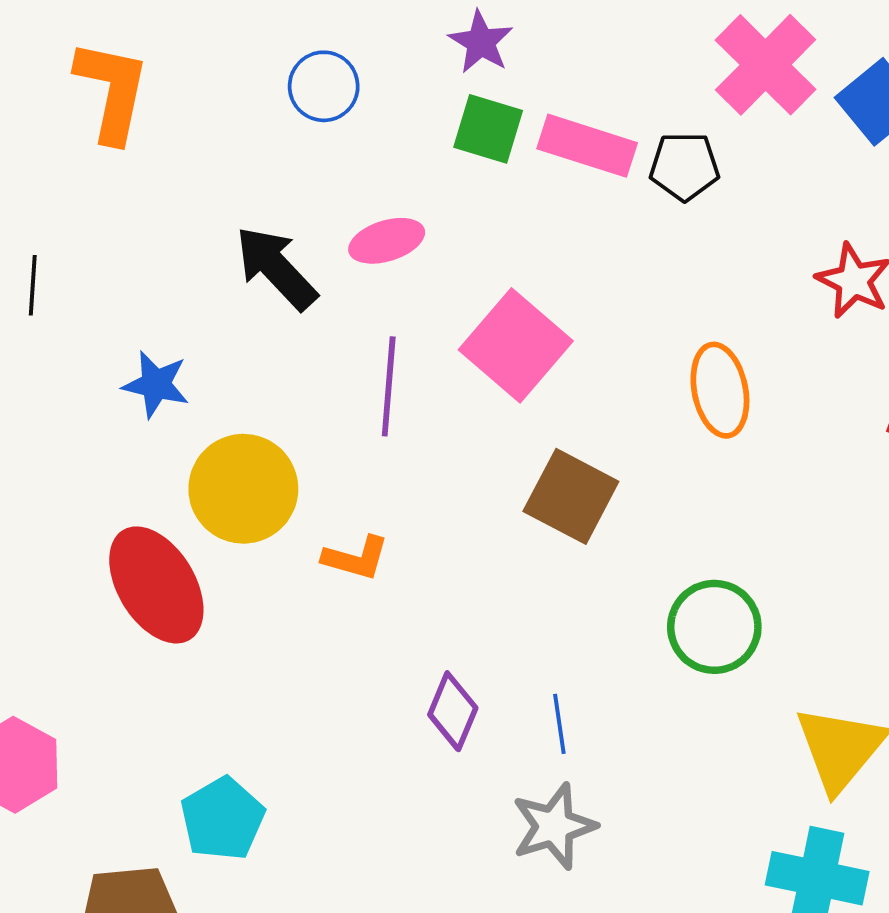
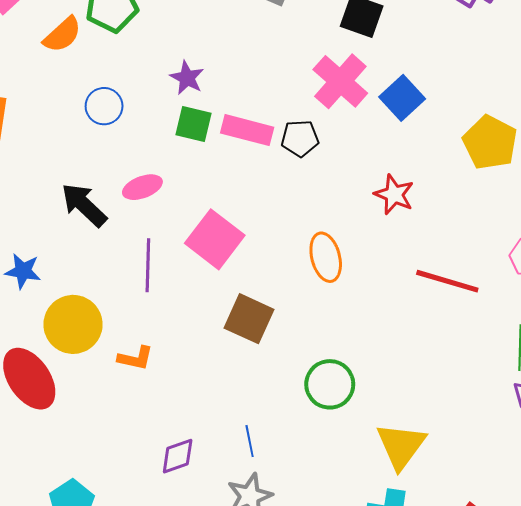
purple diamond: (453, 711) -> (178, 456), moved, turned 51

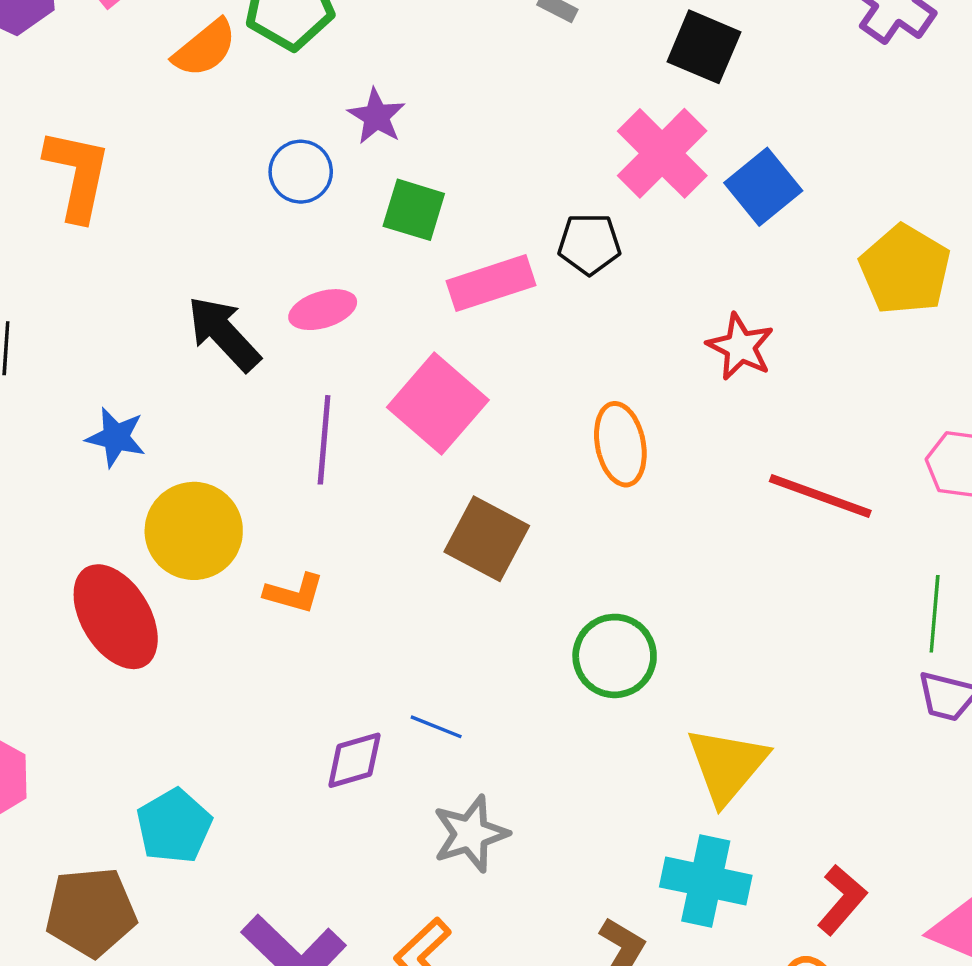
purple star: (187, 78) -> (377, 116), moved
blue circle: (104, 106) -> (301, 172), moved
pink rectangle: (247, 130) -> (491, 283), moved, turned -36
blue line: (250, 441) -> (436, 727), moved, turned -60

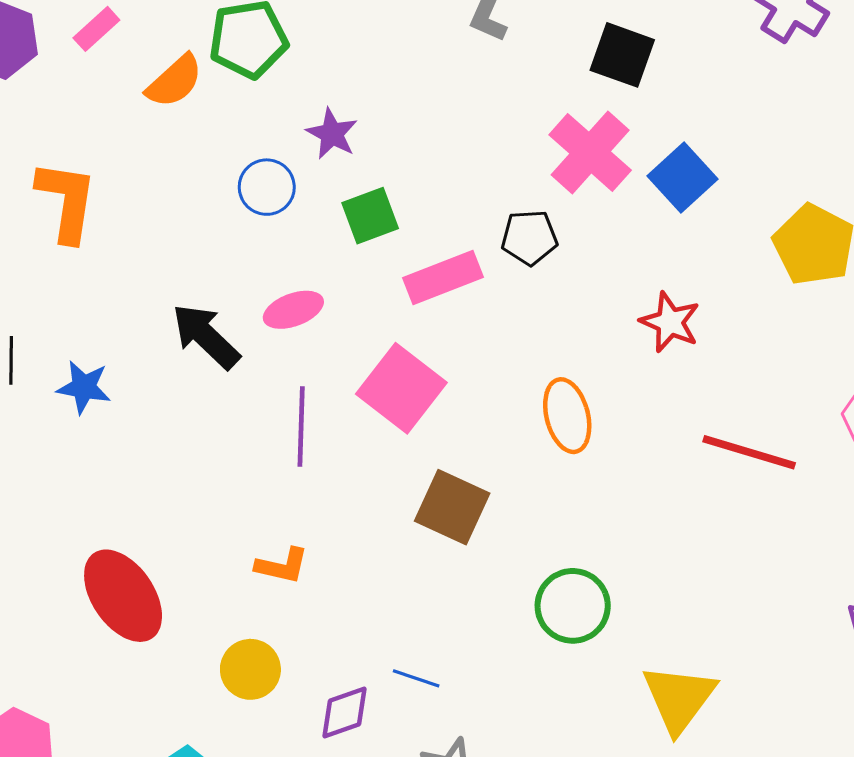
green square: (414, 210) -> (370, 216), turned -34
blue star: (116, 437) -> (84, 387), moved
yellow circle: (194, 531) -> (250, 669), moved, size x0.7

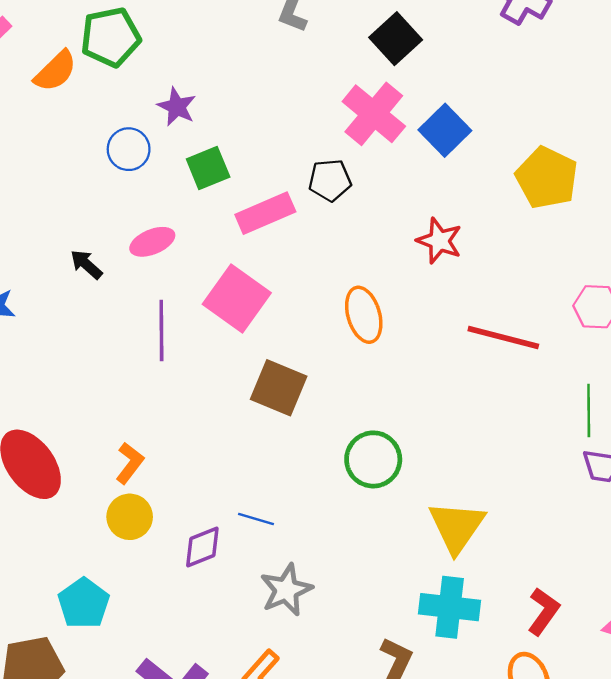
black square: (622, 55) -> (396, 39), turned 30
black arrow: (206, 336) -> (86, 264), size x0.6
orange L-shape: (282, 566) -> (130, 463), moved, turned -63

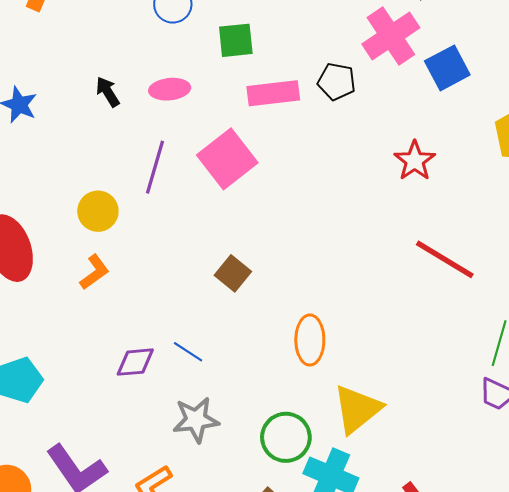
orange ellipse: (364, 315) -> (310, 340), moved
brown square: (279, 388) -> (233, 273), moved, size x0.7
green circle: (373, 459) -> (286, 437), moved
yellow circle: (130, 517) -> (98, 211), moved

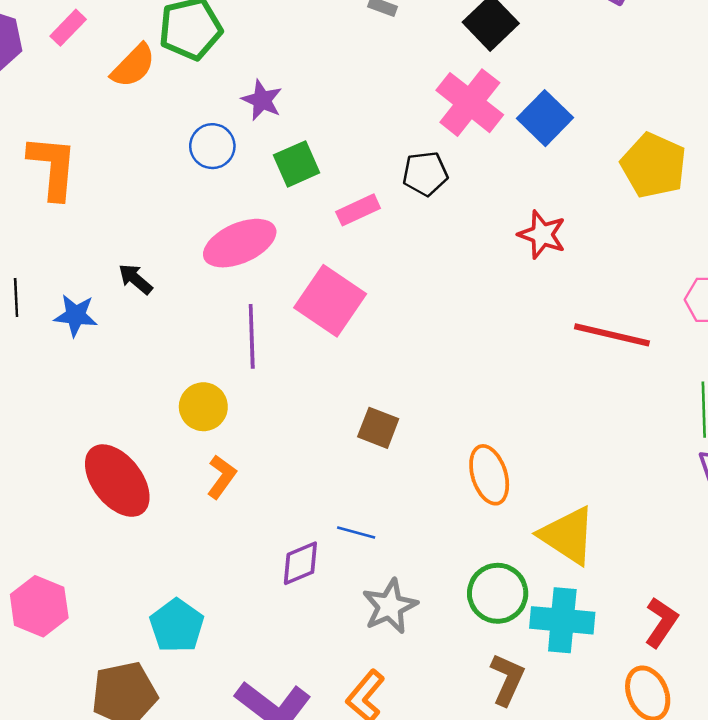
pink ellipse: (170, 89) -> (240, 243), size x1.5
black arrow: (108, 92) -> (135, 279), moved
pink rectangle: (273, 93) -> (358, 210), size x0.7
yellow triangle: (357, 409) -> (568, 536), turned -30

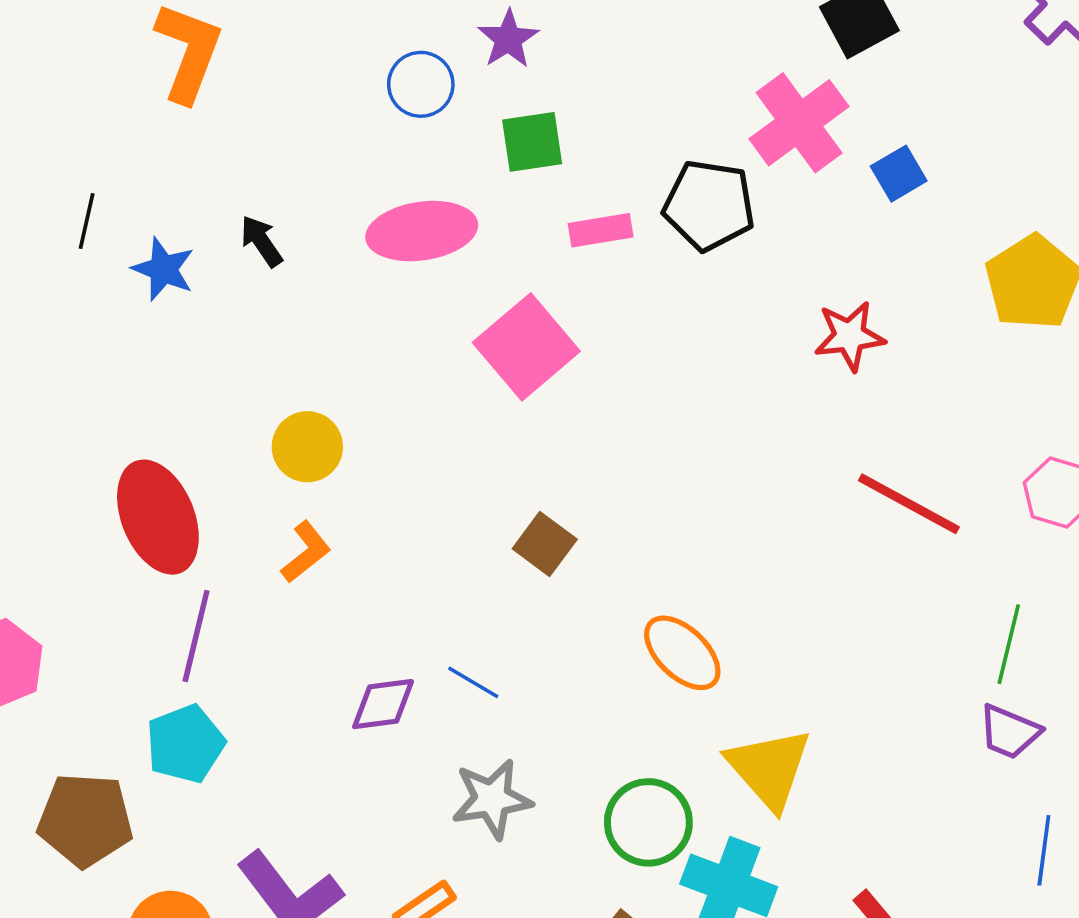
blue square: (545, 118) -> (899, 174), size x0.7
black pentagon: (425, 174) -> (709, 205), size x1.4
red star: (542, 235) -> (850, 336), turned 30
purple line: (252, 336) -> (196, 636), moved
orange ellipse: (489, 475) -> (682, 653), turned -44

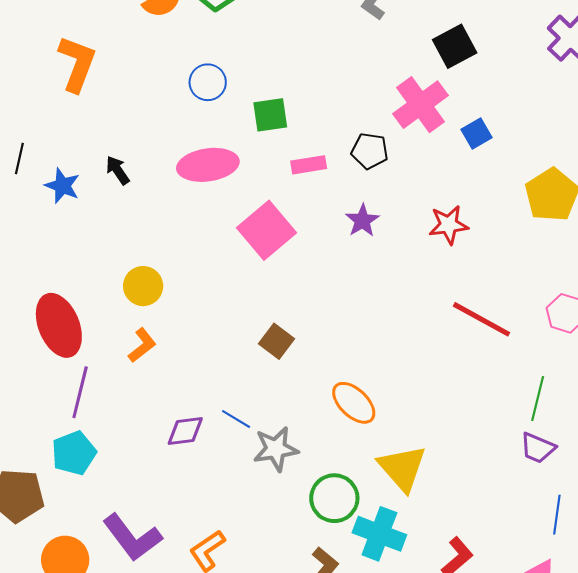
purple star: (508, 39) -> (362, 221), moved
black pentagon: (709, 205) -> (370, 151), size x0.7
gray star: (492, 799) -> (276, 449), moved

